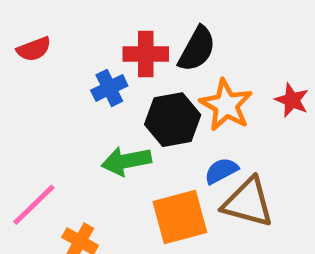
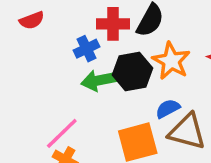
green arrow: (126, 161) -> (99, 80), moved
pink line: (34, 205) -> (62, 133), moved

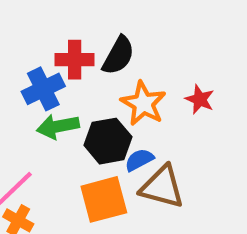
blue cross: (87, 49) -> (43, 89), size x1.4
black hexagon: (132, 72) -> (108, 141), moved

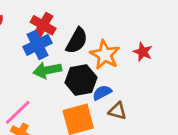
black semicircle: (118, 55) -> (77, 41), moved
red cross: (75, 60) -> (43, 25), moved, turned 30
brown triangle: (162, 187) -> (117, 111), size x0.6

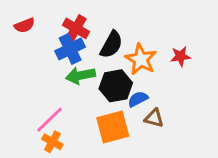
red star: (143, 52) -> (181, 56), turned -30

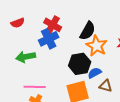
black semicircle: (111, 45) -> (88, 31), moved
green arrow: (80, 75) -> (26, 57), moved
pink line: (49, 120) -> (35, 87), turned 45

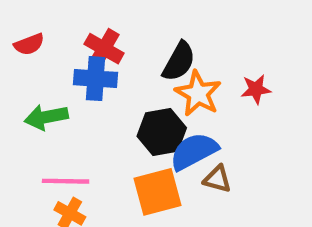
blue cross: (49, 39) -> (95, 79), turned 30
blue semicircle: (95, 73) -> (194, 151), size x1.6

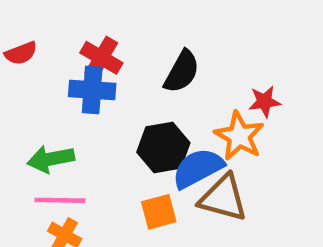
orange star: (198, 94) -> (239, 136), moved
green arrow: (46, 117) -> (51, 159), moved
brown triangle: (217, 179) -> (223, 198), size x1.6
orange square: (157, 192) -> (159, 212), size x0.7

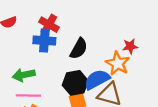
black semicircle: (182, 72) -> (79, 49), moved
black hexagon: (163, 147) -> (75, 83), moved

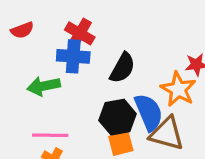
green arrow: (24, 75) -> (44, 86), moved
blue semicircle: (97, 79) -> (149, 112), turned 95

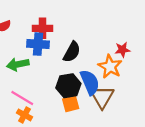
red cross: (80, 33) -> (43, 28), turned -30
brown triangle: (167, 134) -> (102, 97), turned 45
pink line: (50, 135) -> (22, 98), turned 30

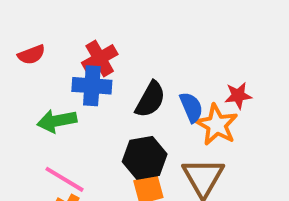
red cross: (43, 28) -> (100, 58), turned -30
blue semicircle: (90, 82) -> (191, 107), moved, size x0.7

